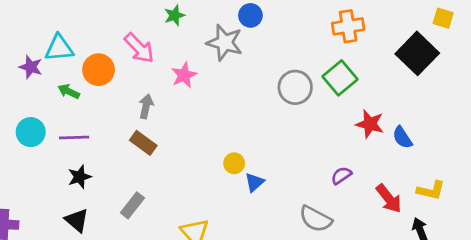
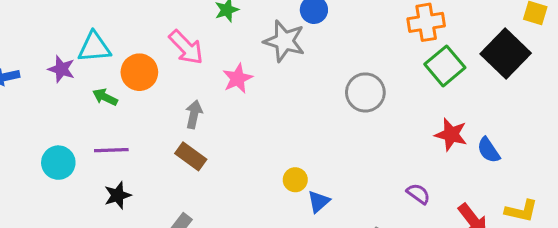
green square: (340, 78) -> (445, 66), moved
cyan circle: (31, 132) -> (58, 163), moved
purple semicircle: (341, 175) -> (418, 194), turned 70

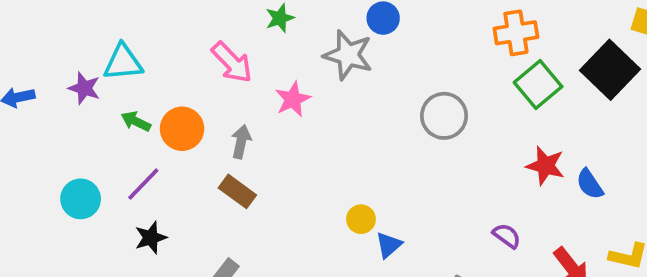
orange circle: (139, 72) -> (182, 129), moved
purple line: (111, 150) -> (143, 184), turned -44

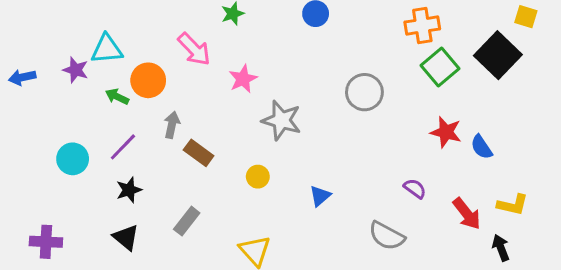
gray star: (348, 55) -> (282, 120), moved
orange circle: (182, 129) -> (148, 80), moved
gray arrow: (241, 142) -> (172, 125), moved
yellow circle: (361, 219) -> (258, 177), moved

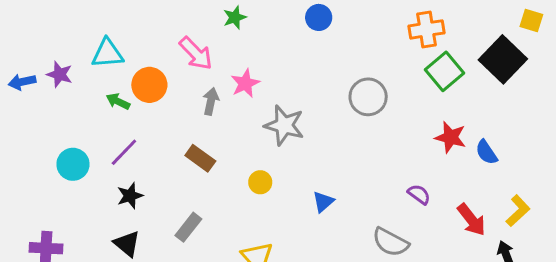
purple star: (76, 70) -> (60, 74), moved
gray arrow: (172, 125) -> (211, 101), moved
yellow L-shape: (513, 205) -> (518, 211), turned -56

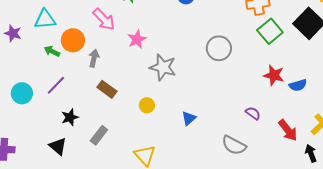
gray arrow: (211, 101) -> (94, 58), moved
blue semicircle: (486, 152) -> (298, 85), turned -72
black star: (130, 196) -> (70, 117), moved

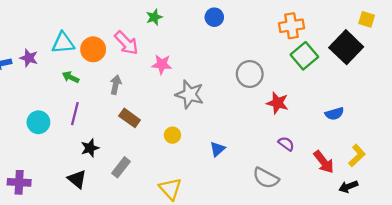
pink star: (137, 39) -> (162, 64), turned 30
orange circle: (73, 40) -> (93, 49), moved
red star: (274, 75) -> (278, 103), moved
purple line: (56, 85) -> (75, 114), turned -30
black arrow: (311, 153) -> (348, 187), turned -90

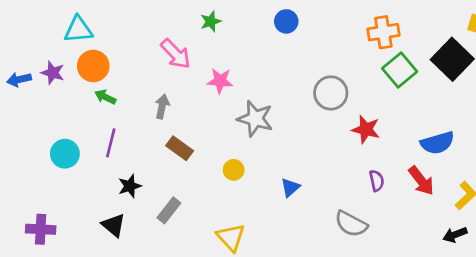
cyan triangle: (63, 43) -> (78, 30), moved
orange circle: (93, 49) -> (93, 66), moved
blue semicircle: (334, 114) -> (437, 143), size x1.4
purple semicircle: (286, 144) -> (377, 181), turned 42
red arrow: (324, 162) -> (421, 181), moved

